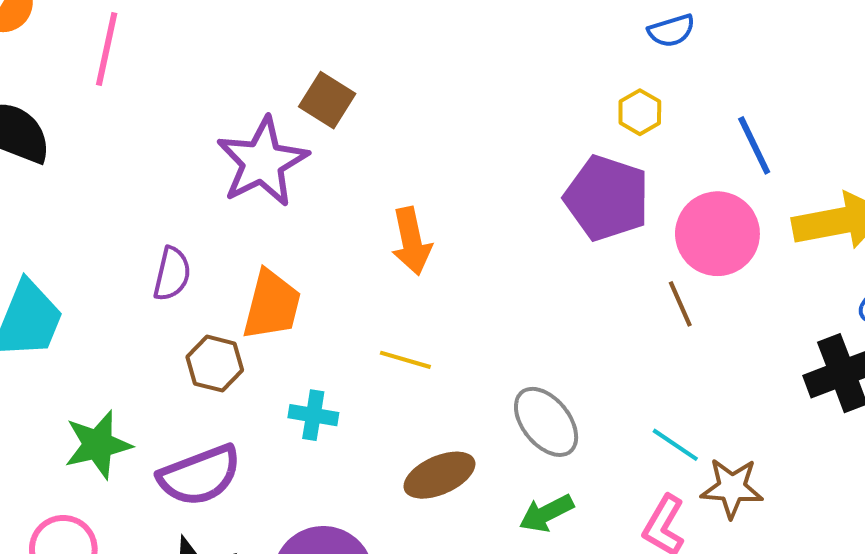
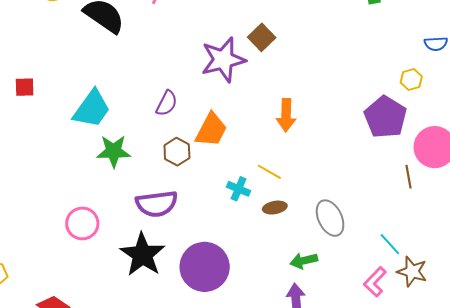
cyan cross: (313, 415) -> (239, 189), moved
green star: (98, 445) -> (114, 151), moved
brown ellipse: (439, 475) -> (275, 208), moved, size x0.7
green arrow: (546, 513) -> (304, 261), moved

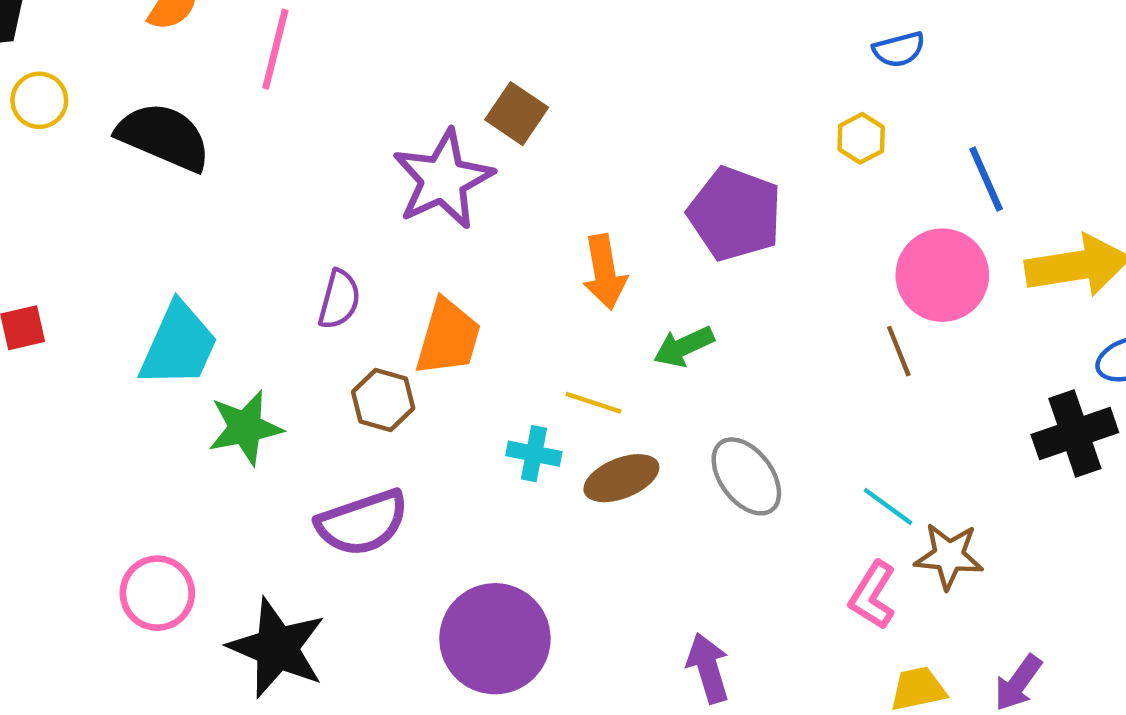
purple pentagon: (385, 117) -> (735, 214), moved
brown ellipse: (275, 208) -> (621, 478), size x1.4
pink circle: (82, 223) -> (157, 593), moved
black star: (142, 255) -> (277, 648), moved
green arrow: (304, 261) -> (684, 347), moved

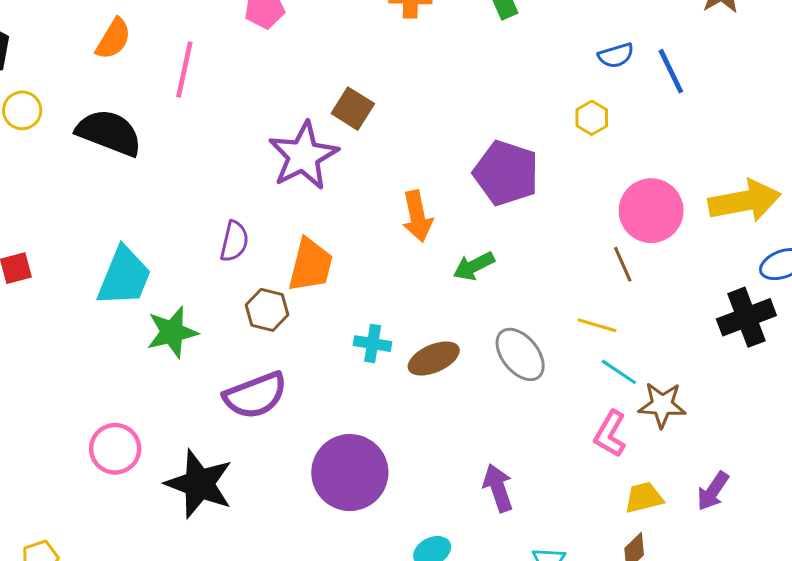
blue line: (986, 179) -> (671, 71), moved
yellow line: (593, 403) -> (597, 325), moved

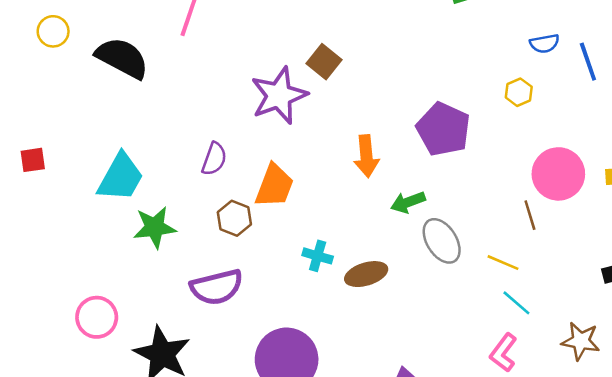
gray ellipse: (520, 354) -> (442, 241), moved
brown star: (662, 405) -> (581, 341), moved

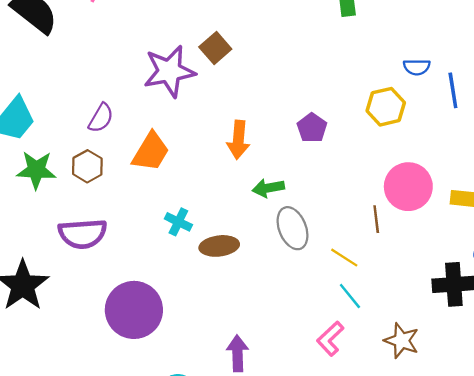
yellow hexagon: (519, 92) -> (386, 107), size x1.5
purple pentagon: (443, 129) -> (312, 128), size x0.6
brown hexagon: (234, 218) -> (87, 166), moved

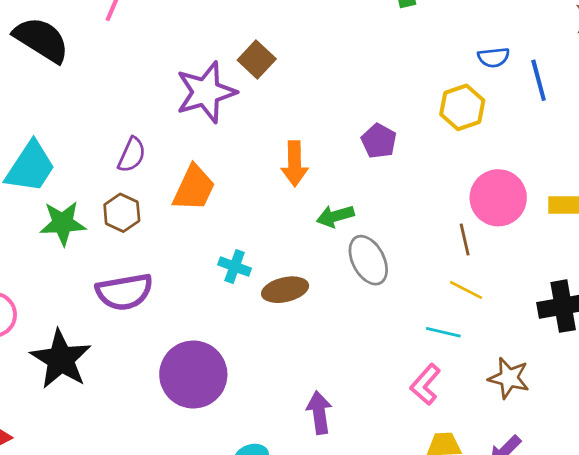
yellow line: (344, 258) -> (466, 290), moved
cyan line: (350, 296) -> (443, 332), turned -32

